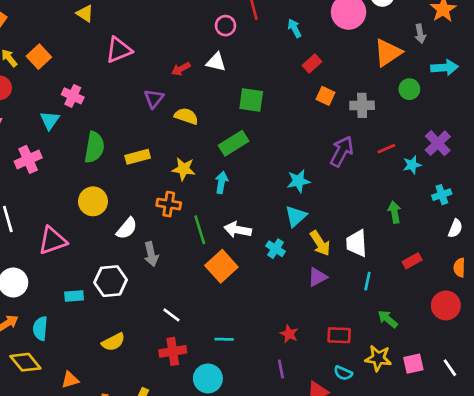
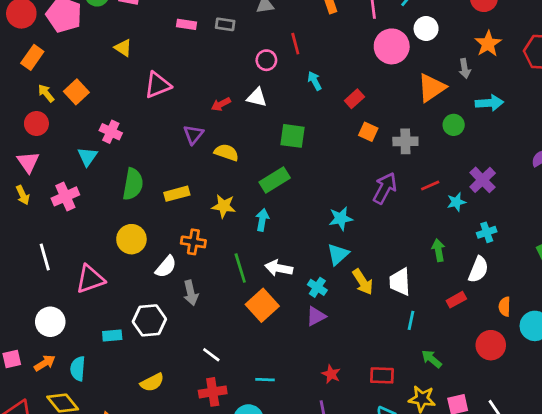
cyan arrow: (294, 28) -> (315, 81), moved
orange cross: (169, 204) -> (193, 242), moved
white semicircle: (455, 228) -> (478, 269), moved, size x1.4
purple triangle: (317, 277) -> (316, 316), moved

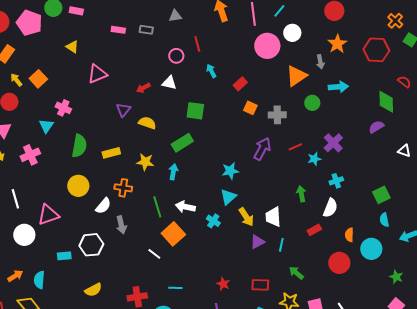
purple triangle: (316, 316) -> (257, 242), moved
white circle: (50, 322) -> (24, 235), moved
white line: (211, 355) -> (154, 254), moved

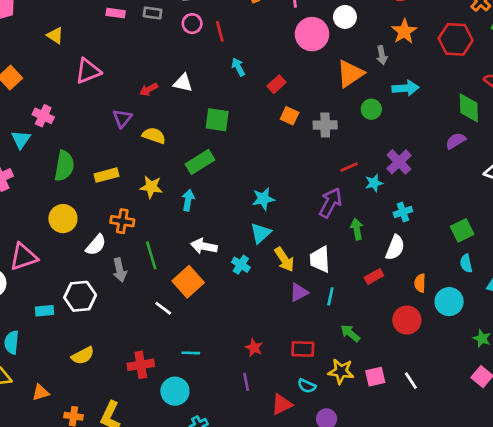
pink circle: (176, 56) -> (192, 24), moved
purple arrow: (262, 149) -> (330, 203), moved
green line: (157, 207) -> (151, 255), moved

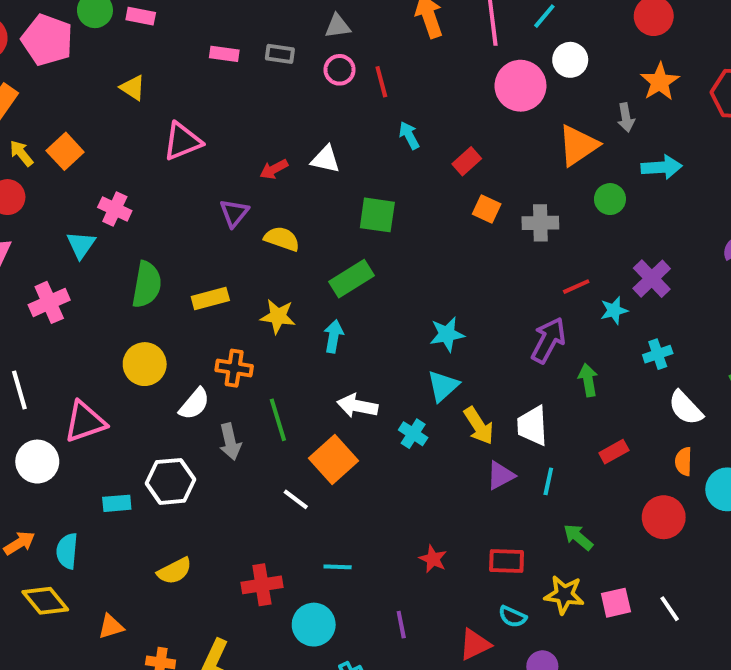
white semicircle: (395, 248) -> (686, 408), moved, turned 115
purple line: (246, 382) -> (401, 625), moved

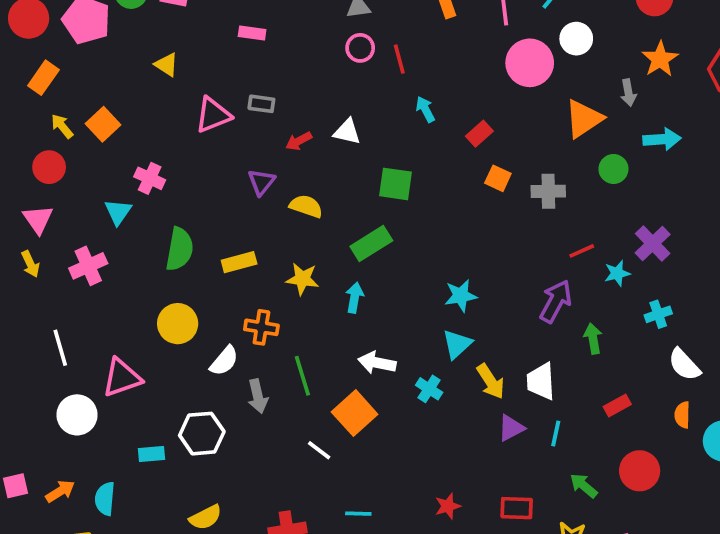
gray rectangle: (280, 54) -> (261, 104), moved
red circle: (664, 517) -> (640, 471), moved
red star: (433, 559) -> (448, 506), turned 30

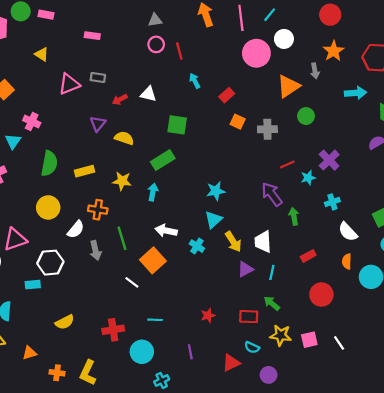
cyan arrow: (662, 139) -> (356, 93), moved
purple arrow: (556, 301) -> (272, 194), turned -65
white hexagon: (202, 434) -> (50, 263), moved
green arrow: (584, 486) -> (272, 303), moved

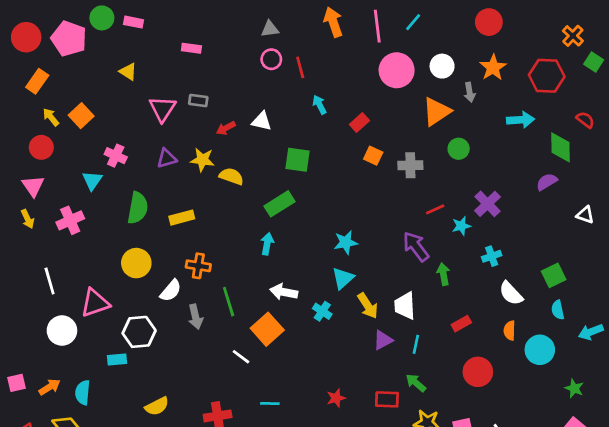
white circle: (284, 39) -> (442, 66), moved
pink triangle: (69, 84) -> (162, 109), turned -35
purple triangle: (98, 124) -> (167, 158), moved, turned 35
yellow star: (122, 181) -> (202, 160), moved

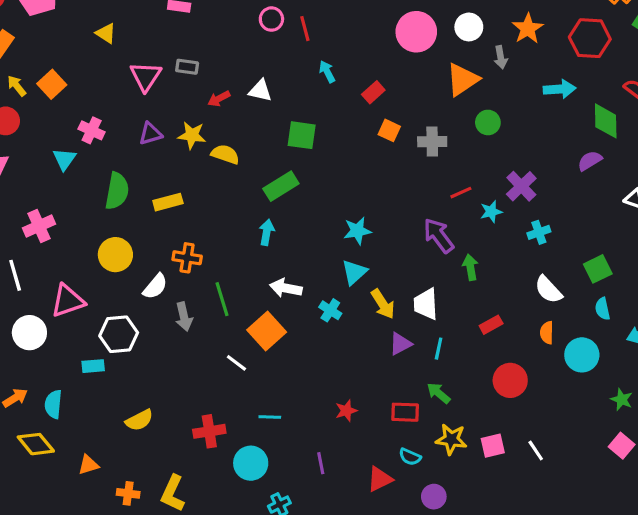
pink cross: (70, 220) -> (39, 226), moved
cyan cross: (492, 256) -> (539, 232), moved

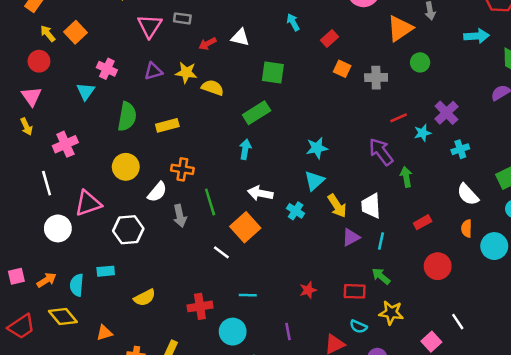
cyan rectangle: (93, 366) -> (106, 271), moved
pink square: (493, 446) -> (431, 342), moved, turned -30

